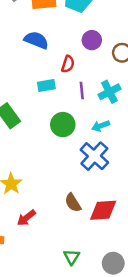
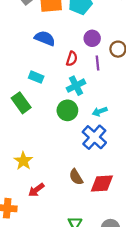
cyan rectangle: (46, 86) -> (36, 77), moved, turned 32
purple line: (82, 91) -> (98, 63), moved
cyan cross: (109, 92) -> (76, 86), moved

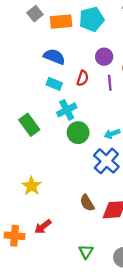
cyan rectangle: (36, 77) -> (54, 84), moved
cyan cross: (76, 86) -> (67, 110), moved
red arrow: (36, 190) -> (43, 227), moved

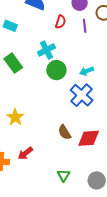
cyan rectangle: (54, 84) -> (10, 26), moved

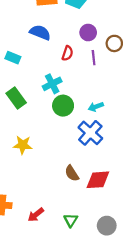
yellow star: (15, 117) -> (23, 145), moved, turned -30
red arrow: (25, 153) -> (36, 215), moved

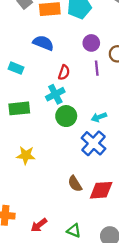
red semicircle: (67, 53) -> (64, 72), moved
green rectangle: (16, 98) -> (19, 108), turned -60
green triangle: (71, 220) -> (74, 231), turned -40

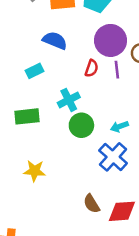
purple circle: (91, 43) -> (111, 40), size x1.6
cyan rectangle: (16, 68) -> (35, 71), moved, turned -48
red semicircle: (64, 72) -> (92, 68), moved

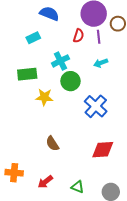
cyan arrow: (119, 127) -> (101, 63), moved
yellow star: (35, 171) -> (44, 97), moved
brown semicircle: (92, 204) -> (52, 144), moved

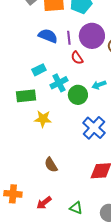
red semicircle: (79, 36) -> (77, 58), turned 128
purple line: (99, 37) -> (69, 38), moved
cyan rectangle: (33, 38) -> (39, 70), moved
green circle: (70, 81) -> (78, 95), moved

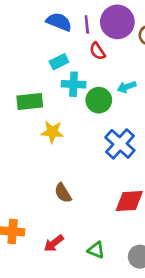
cyan rectangle: (39, 70) -> (59, 62), moved
cyan cross: (59, 83) -> (74, 84), turned 30

